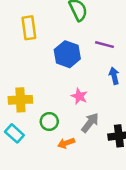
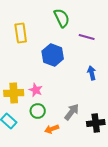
purple line: (105, 45) -> (87, 37), moved
pink star: (79, 96) -> (36, 90), moved

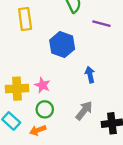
blue arrow: (92, 73) -> (90, 75), moved
orange arrow: (52, 129) -> (38, 130), moved

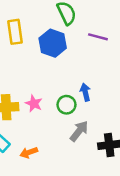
blue hexagon: (62, 45) -> (53, 43), moved
green circle: (45, 109) -> (66, 105), moved

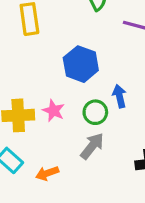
blue hexagon: (53, 43) -> (81, 64), moved
gray arrow: (79, 131) -> (92, 146), moved

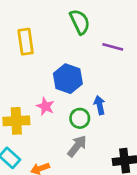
pink star: (54, 111) -> (45, 106), moved

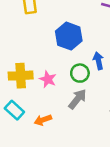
pink star: (45, 106) -> (48, 79), moved

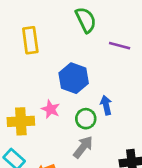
pink star: (48, 79) -> (51, 109), moved

